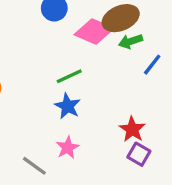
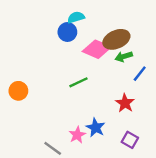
blue star: (68, 106) -> (96, 128), moved
red star: (132, 129) -> (125, 103), moved

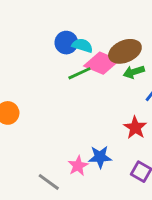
cyan semicircle: (76, 17) -> (82, 45), moved, turned 35
green line: (78, 82) -> (79, 73), moved
blue star: (96, 128) -> (100, 157), turned -30

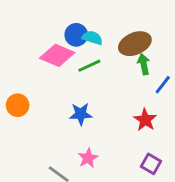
pink diamond: (101, 63) -> (57, 55), moved
green arrow: (134, 72) -> (144, 64), turned 96
blue star: (100, 157) -> (81, 114), moved

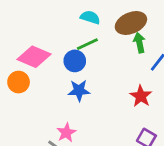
blue circle: (76, 35) -> (75, 61), moved
pink diamond: (57, 55) -> (34, 57), moved
pink star: (88, 158) -> (66, 133), moved

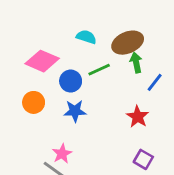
green line: (87, 44) -> (99, 70), moved
pink diamond: (34, 57) -> (42, 61), moved
orange circle: (19, 82) -> (34, 102), moved

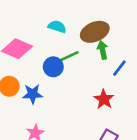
blue circle: (71, 81) -> (53, 67), moved
blue star: (75, 111) -> (33, 94), moved

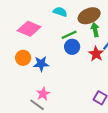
blue circle: (53, 67) -> (72, 47), moved
red star: (104, 99) -> (96, 54), moved

